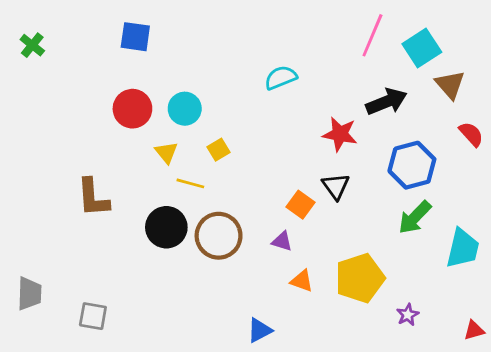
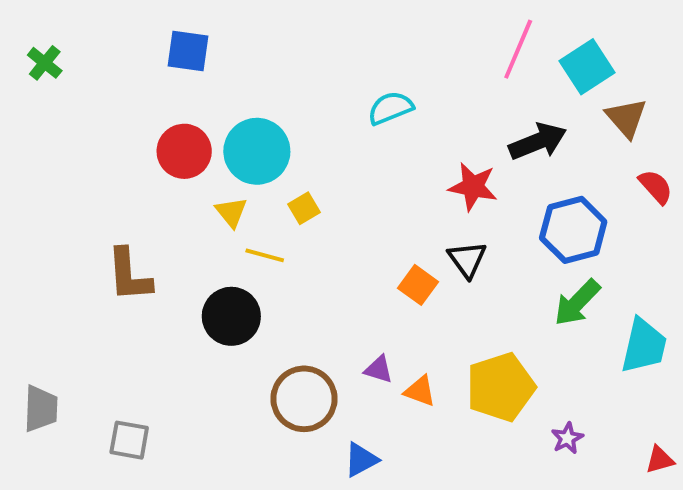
cyan circle: (185, 109) -> (257, 151), size x1.4
brown circle: (219, 236) -> (304, 399), moved
purple triangle: (282, 241) -> (379, 369), moved

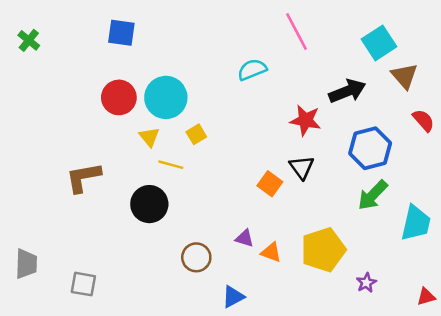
pink line: (518, 49) -> (297, 31), moved, turned -51
brown L-shape: (129, 275) -> (83, 177), turned 84
brown circle: (304, 399) -> (196, 257), size x0.7

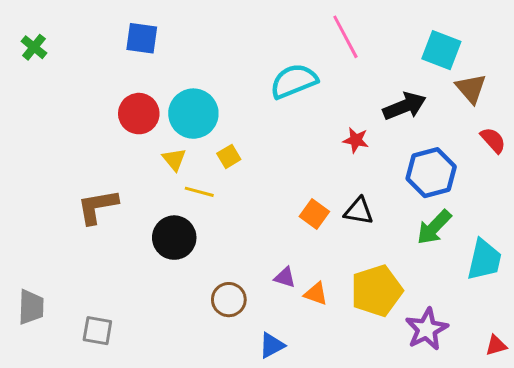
cyan square: (379, 43) -> (441, 50), turned -36
cyan semicircle: (252, 70) -> (294, 81), size x1.4
red star: (305, 120) -> (356, 140), size x0.7
black triangle: (302, 167) -> (359, 211), moved, turned -44
purple star: (366, 283) -> (427, 329), size x1.8

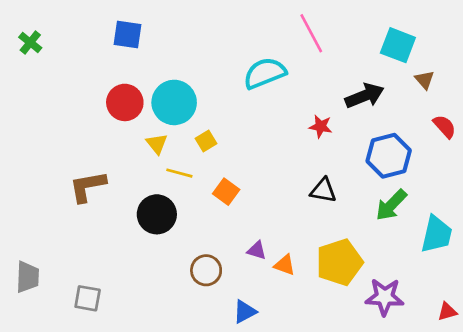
brown triangle: (471, 88) -> (425, 80), size x0.7
orange square: (314, 214) -> (226, 192), moved
purple star: (427, 329) -> (385, 297), turned 30

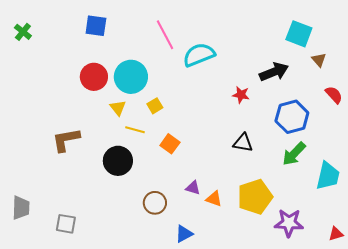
pink line: (311, 33) -> (165, 35), moved

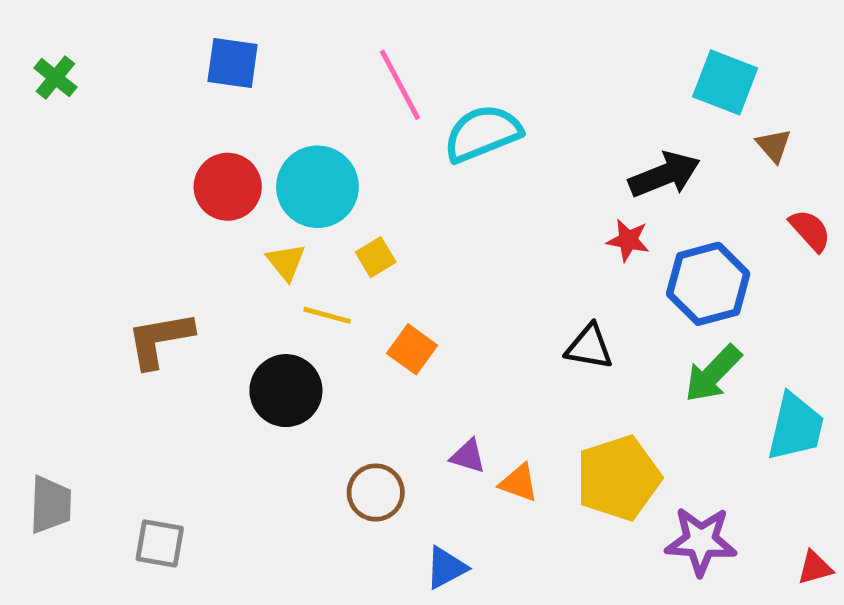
red star: (241, 95) -> (628, 240), moved

